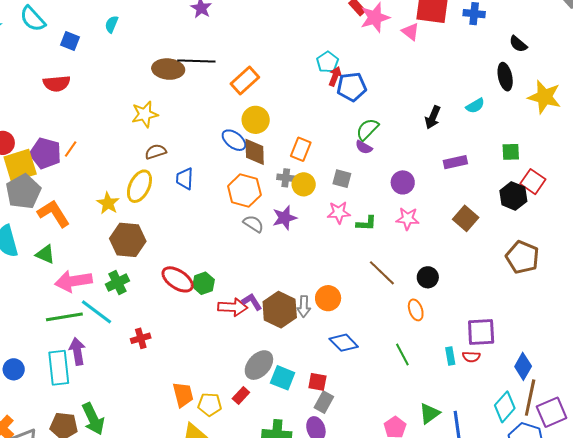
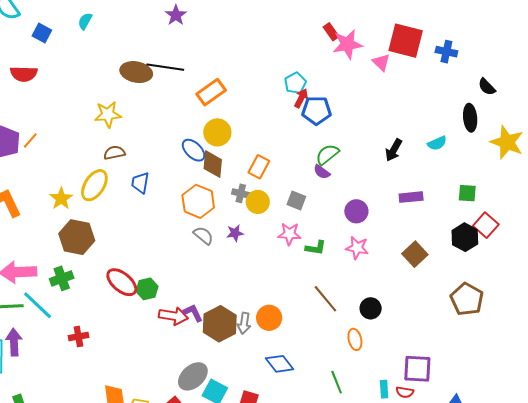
purple star: (285, 218) -> (235, 233), size x0.7

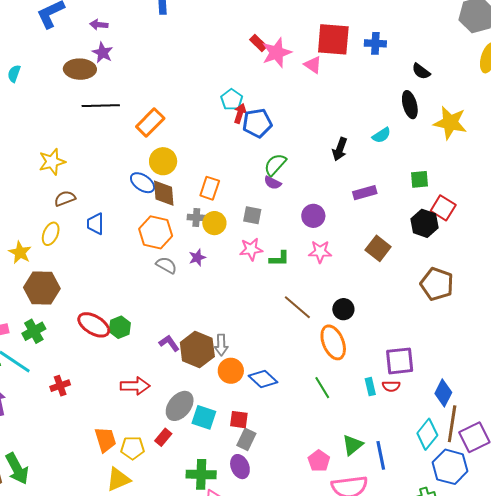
brown ellipse: (136, 72) -> (80, 69), moved
yellow ellipse: (94, 185) -> (51, 234), size x0.7
red arrow: (173, 316) -> (135, 386), moved
orange circle: (269, 318) -> (231, 371), moved
orange ellipse: (355, 339) -> (333, 342), size x1.6

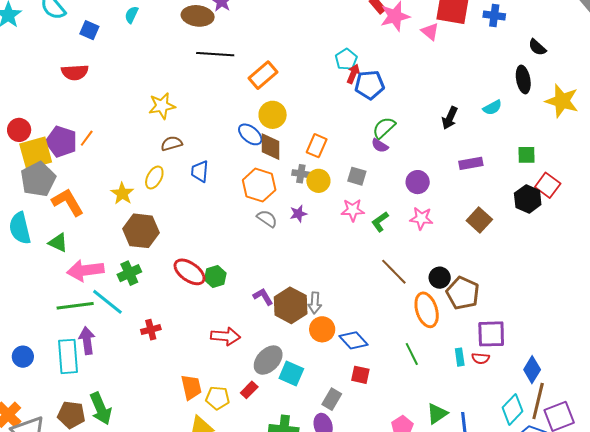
green L-shape: (279, 259) -> (380, 222), turned 140
brown pentagon: (437, 284) -> (463, 293), moved
red square: (239, 420) -> (360, 375), moved

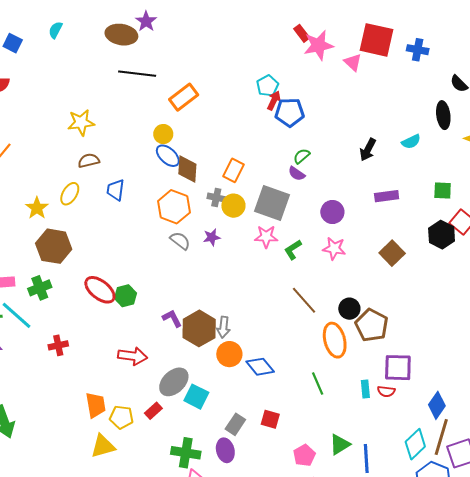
yellow circle: (273, 115) -> (163, 134), moved, size x0.7
green semicircle: (384, 128) -> (302, 156), size x0.7
gray square: (357, 176) -> (272, 203), size x1.8
red square: (360, 375) -> (270, 419), moved

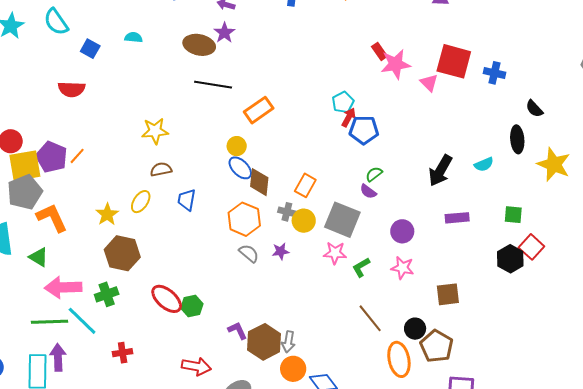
cyan semicircle: (55, 30) -> (134, 37), turned 66
black arrow: (368, 150) -> (440, 171), size x1.4
brown square: (392, 253) -> (448, 294), moved, turned 35

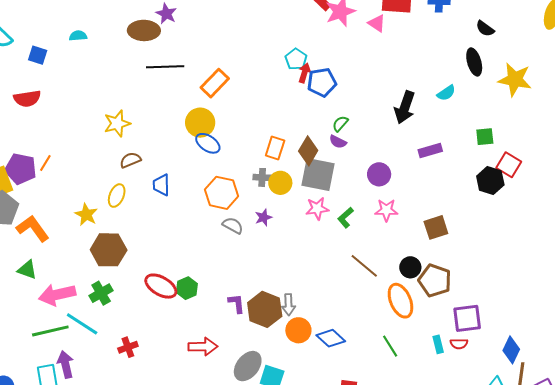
yellow circle: (237, 146) -> (200, 123), size x1.5
brown diamond: (259, 182) -> (308, 151), moved, turned 36
purple L-shape: (237, 331) -> (236, 303), turned 30

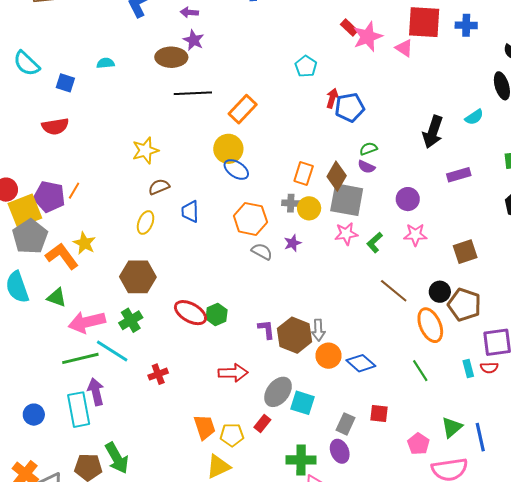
cyan pentagon: (296, 59) -> (306, 66), moved
green semicircle: (340, 124) -> (369, 149), turned 30
yellow star: (86, 215) -> (84, 243), moved

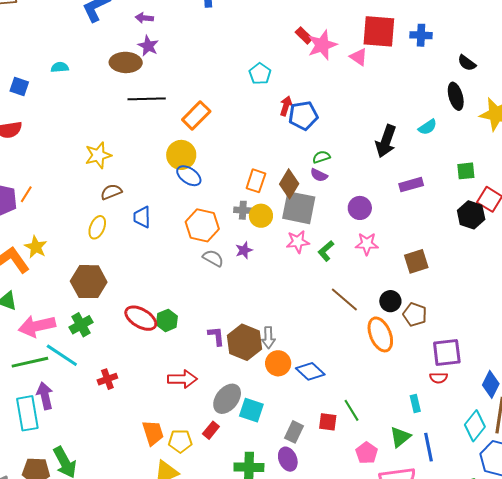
brown pentagon: (464, 305) -> (415, 314), size x0.7
cyan rectangle: (468, 369) -> (415, 403), moved
green line: (420, 371) -> (351, 410), moved

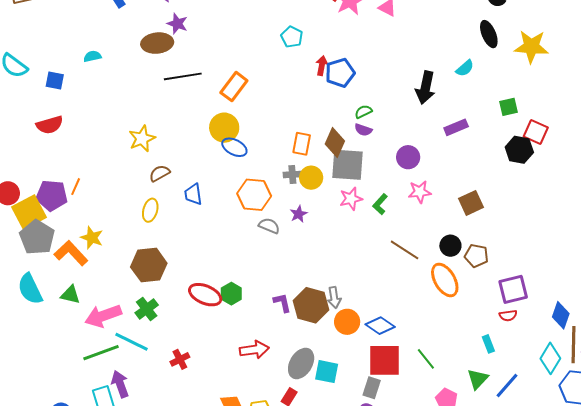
red square: (328, 422) -> (385, 360), moved, size x1.8
blue line: (428, 447) -> (507, 386), turned 60

